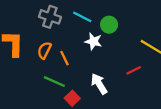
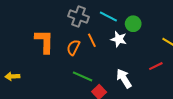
orange line: (64, 58) -> (92, 40), moved

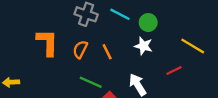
white star: (119, 39) -> (143, 46), moved
orange line: (92, 40) -> (107, 52), moved

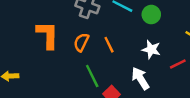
white star: (143, 46) -> (151, 49), moved
green line: (91, 82) -> (92, 76), turned 40

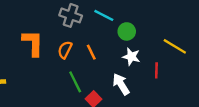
green circle: (151, 15) -> (127, 31), moved
red line: (178, 64) -> (156, 70), turned -63

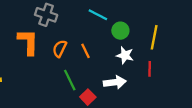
gray cross: (71, 15) -> (46, 15), moved
yellow line: (175, 46) -> (154, 37), moved, turned 70
white arrow: (121, 84) -> (115, 82), turned 115

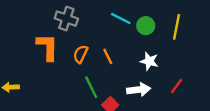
green circle: (120, 31) -> (146, 26), moved
yellow line: (154, 37) -> (177, 27), moved
red line: (150, 69) -> (177, 86), moved, turned 35

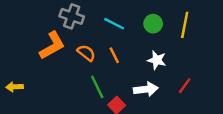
cyan line: (121, 19) -> (114, 24), moved
orange L-shape: (47, 47) -> (52, 46), turned 60
orange semicircle: (81, 54) -> (86, 53), turned 102

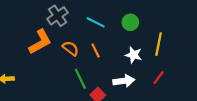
gray cross: (72, 16) -> (58, 16), turned 36
yellow line: (185, 25) -> (159, 44), moved

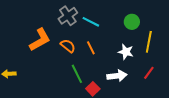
gray cross: (58, 16) -> (68, 16), moved
green circle: (130, 22) -> (132, 22), moved

